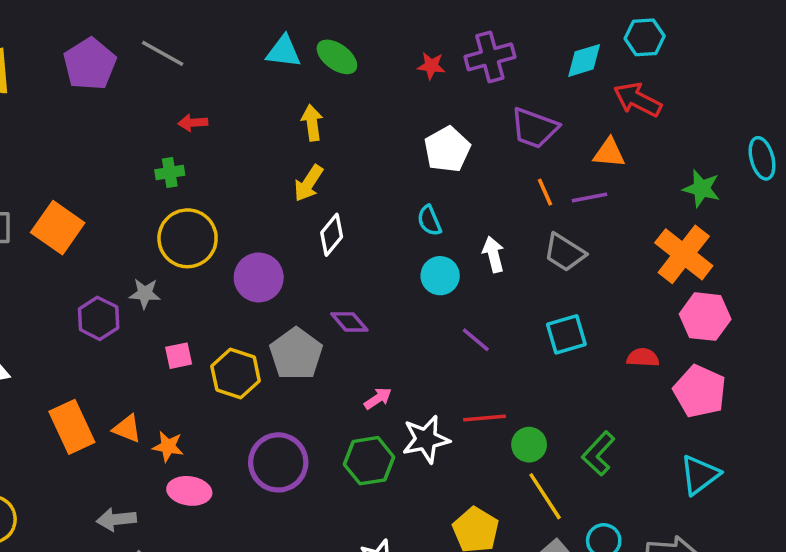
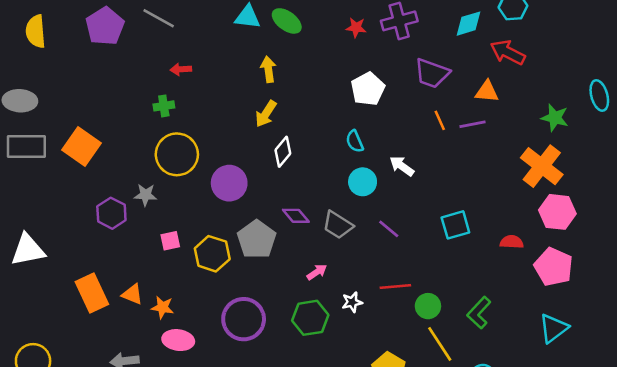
gray trapezoid: (565, 253) -> (338, 225), moved
white arrow: (493, 254) -> (402, 166), turned -40
white star: (426, 439) -> (352, 302), size x0.6

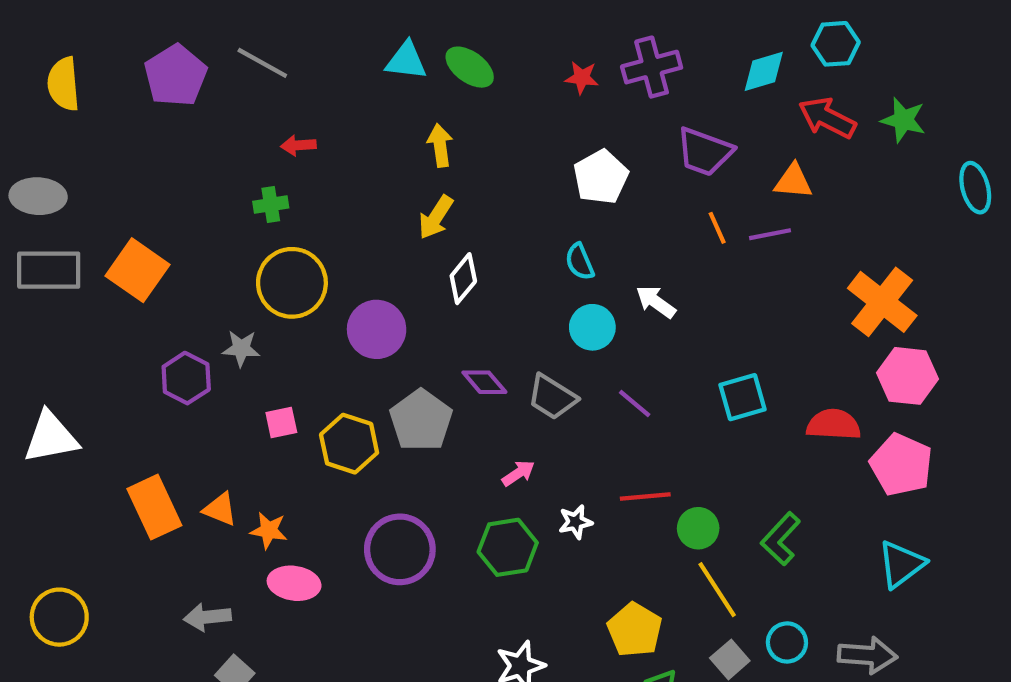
green star: (555, 118) -> (903, 120), moved
red semicircle: (512, 242) -> (834, 425), size x1.4

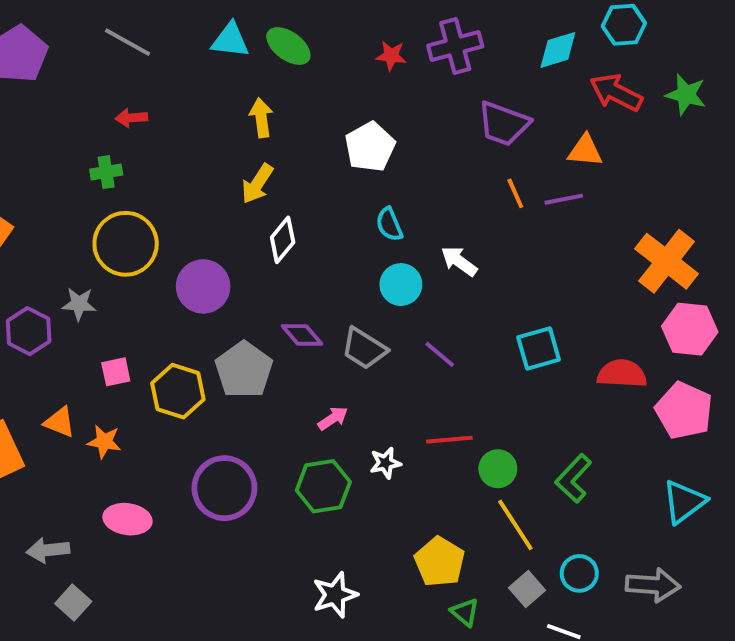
gray line: (262, 63) -> (127, 42), moved
white pentagon: (601, 177) -> (370, 147), moved
orange triangle: (220, 509) -> (60, 422), moved
orange star: (269, 530) -> (104, 442), moved

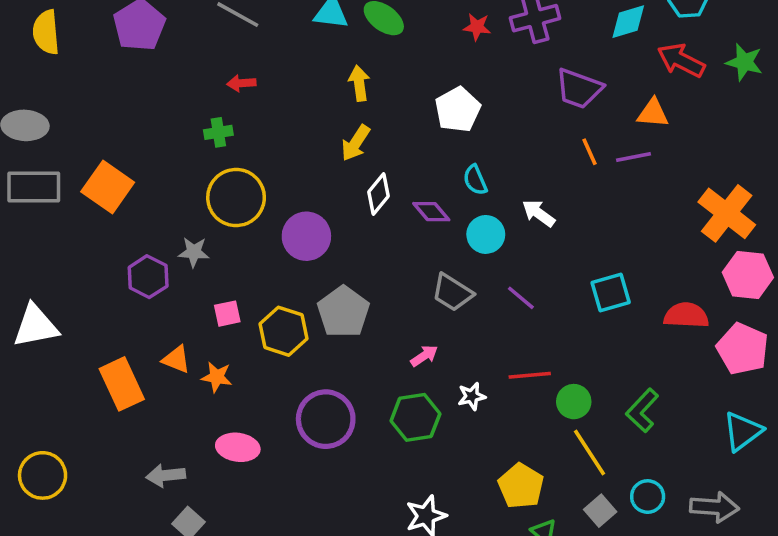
purple diamond: (302, 335) -> (431, 212), moved

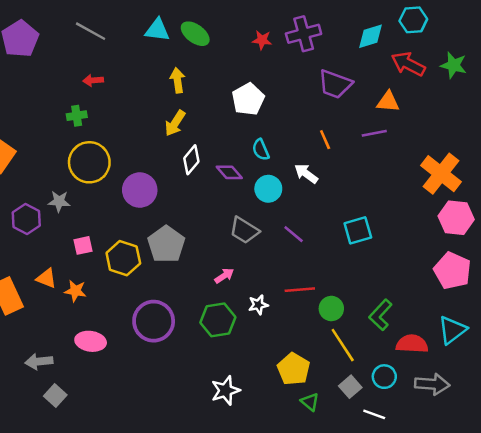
orange line: (590, 152) -> (325, 140), moved
red semicircle: (686, 315) -> (412, 344), moved

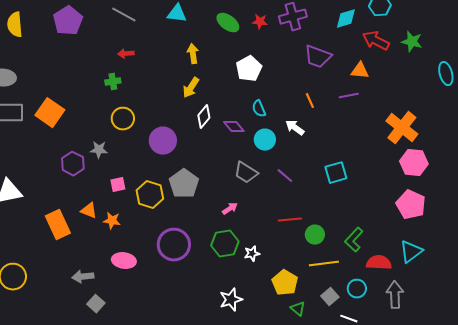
green ellipse: (195, 34) -> (228, 23), moved
yellow circle: (89, 162) -> (123, 119), size x0.7
white star: (258, 305) -> (252, 254), moved
yellow line: (343, 345) -> (324, 264), turned -64
gray arrow: (432, 384) -> (395, 295), turned -96

